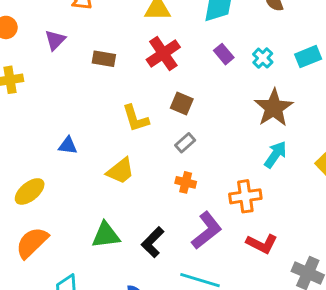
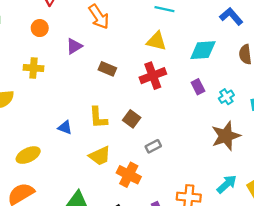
brown square: (182, 104) -> (132, 119), moved
yellow L-shape: (136, 118) -> (98, 118), moved
cyan arrow: (275, 155) -> (227, 184), moved
orange cross: (186, 182) -> (129, 175), moved, size x1.5

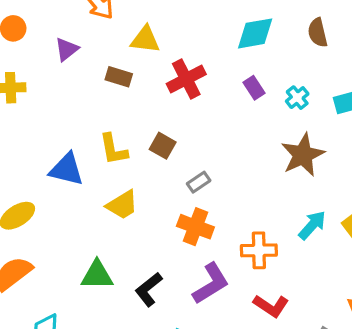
yellow triangle: (156, 41) -> (145, 40), moved
blue triangle: (65, 127) -> (67, 169), size x1.6
orange cross: (129, 175) -> (195, 227), moved

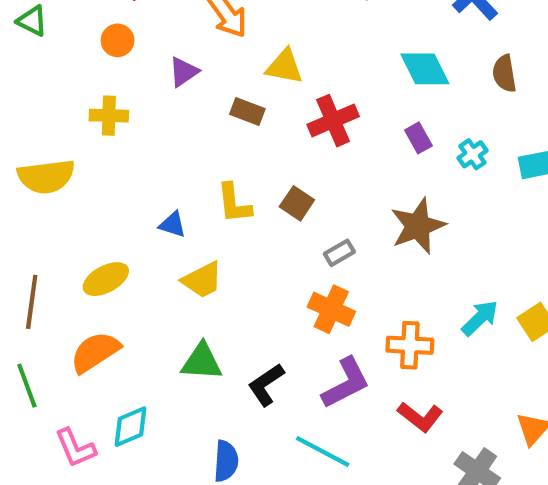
cyan diamond: (255, 33) -> (425, 69), turned 69
brown star: (303, 155) -> (418, 226), moved
blue triangle: (67, 169) -> (173, 225), size x0.6
yellow trapezoid: (122, 205) -> (202, 280), moved

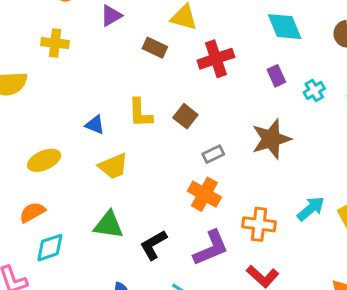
orange semicircle: (95, 352) -> (32, 212), size x0.7
cyan diamond: (131, 427) -> (50, 248), moved

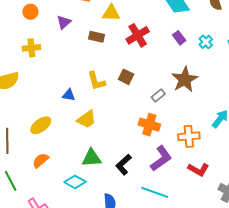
gray rectangle: (213, 154) -> (158, 95), moved
cyan diamond: (50, 248) -> (75, 182), moved, turned 60

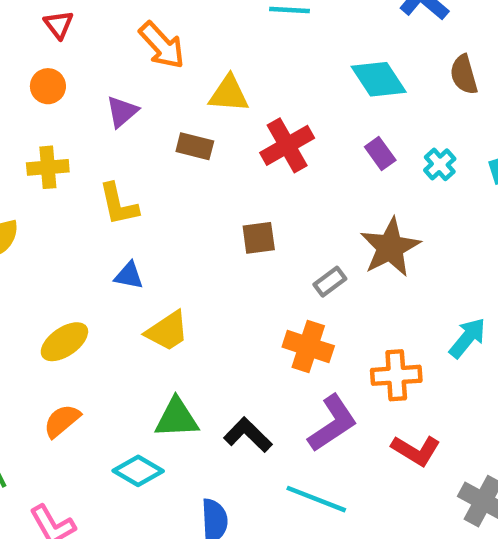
brown square: (126, 77) -> (259, 238), turned -35
yellow L-shape: (96, 81) -> (118, 204), moved
black L-shape: (124, 165) -> (248, 435), turned 85

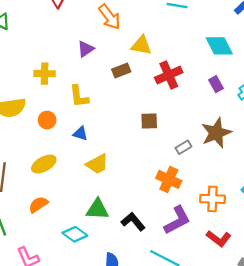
orange circle: (48, 86) -> (47, 120), moved
brown rectangle: (195, 146) -> (121, 71), turned -42

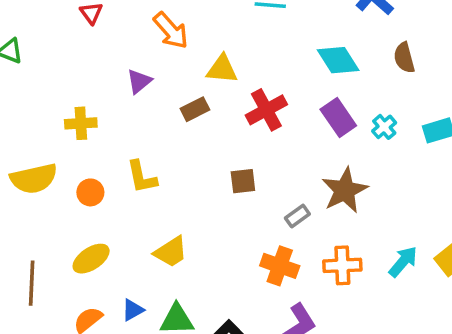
purple rectangle: (216, 84) -> (338, 118), size x1.5
yellow L-shape: (79, 96) -> (142, 177), moved
blue triangle: (80, 133) -> (133, 310), moved, turned -42
orange cross: (212, 199) -> (342, 265), moved

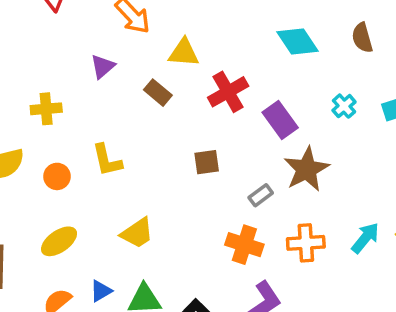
brown rectangle: (195, 109) -> (158, 93), turned 68
purple rectangle: (338, 118) -> (280, 120), moved

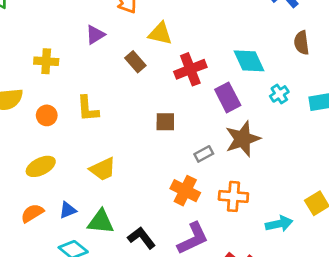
cyan diamond: (297, 41) -> (249, 61), moved
cyan arrow: (365, 238) -> (279, 224), moved, turned 30

